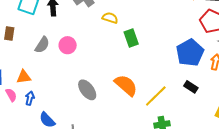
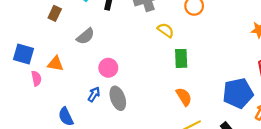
pink circle: (68, 45) -> (108, 68), moved
orange semicircle: (126, 85) -> (184, 97), moved, size x0.7
blue arrow: (30, 98) -> (94, 94), moved

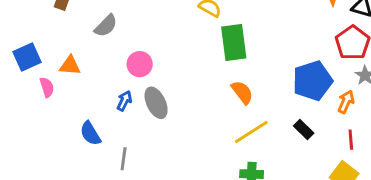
blue square: (24, 54) -> (27, 57), turned -35
green rectangle: (181, 58) -> (234, 42), size x1.4

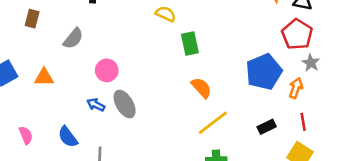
green rectangle: (234, 42) -> (190, 44), size x0.7
pink semicircle: (47, 87) -> (26, 135), moved
blue arrow: (124, 101) -> (96, 105), turned -84
black rectangle: (304, 129) -> (267, 127), moved, turned -66

